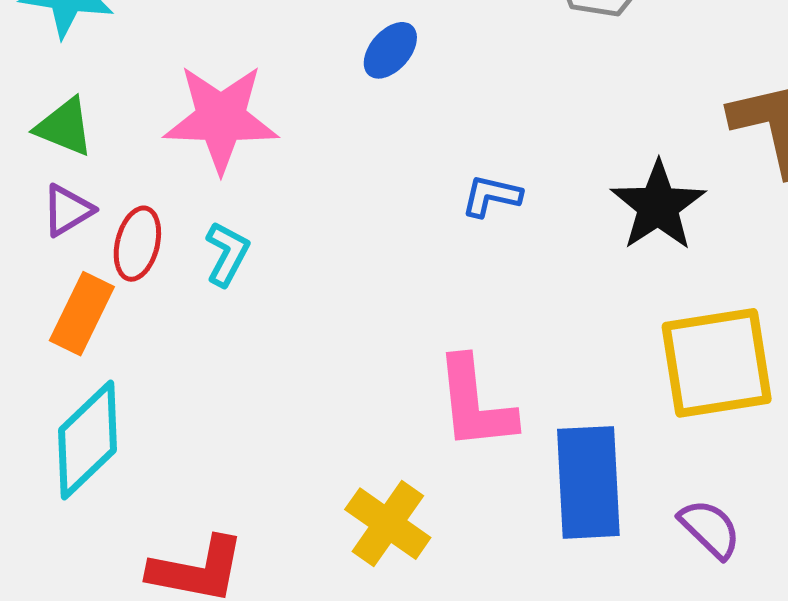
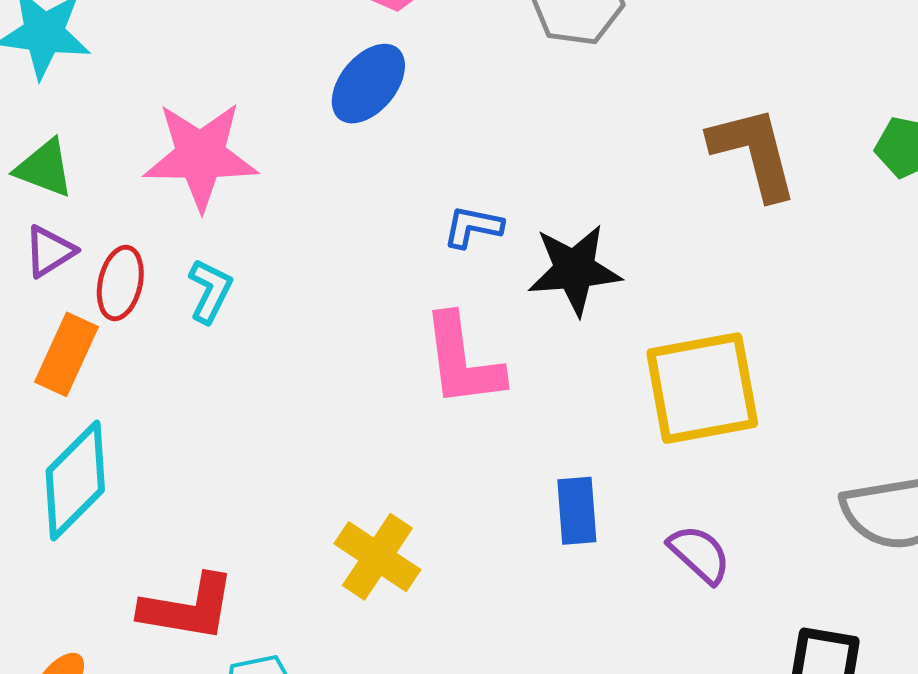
blue ellipse: (390, 50) -> (368, 84), size x1.4
black star: (658, 206) -> (574, 270), moved, turned 30
pink L-shape: (475, 403) -> (462, 361), moved
blue rectangle: (588, 482) -> (577, 511), size x0.6

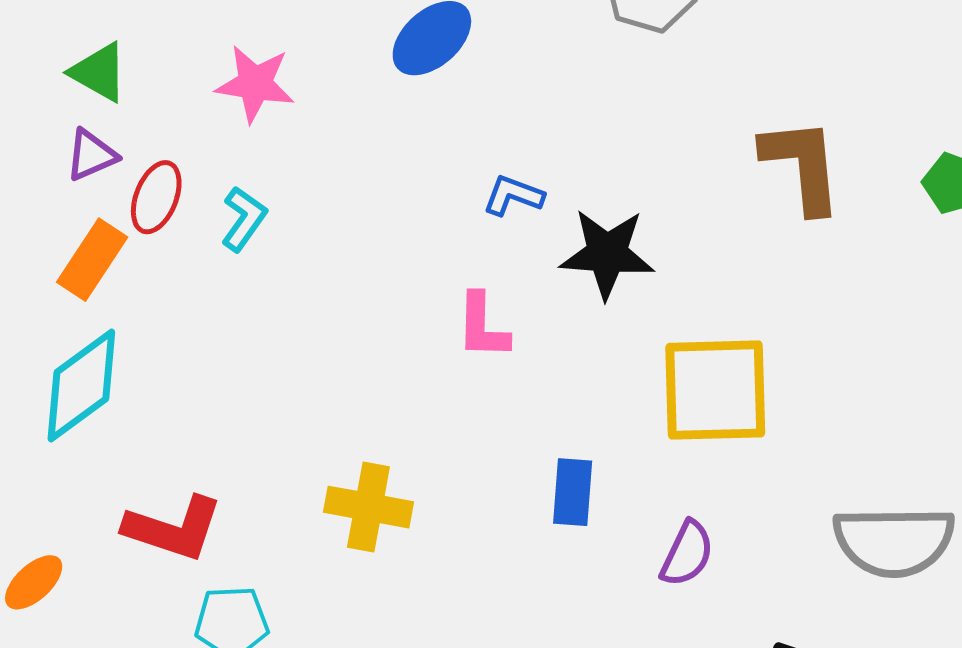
pink star: (201, 156) -> (255, 84), size x0.7
pink L-shape: (462, 361) -> (483, 326), size x0.7
purple semicircle: (699, 554) -> (687, 554), turned 64
yellow cross: (377, 557) -> (368, 507), turned -32

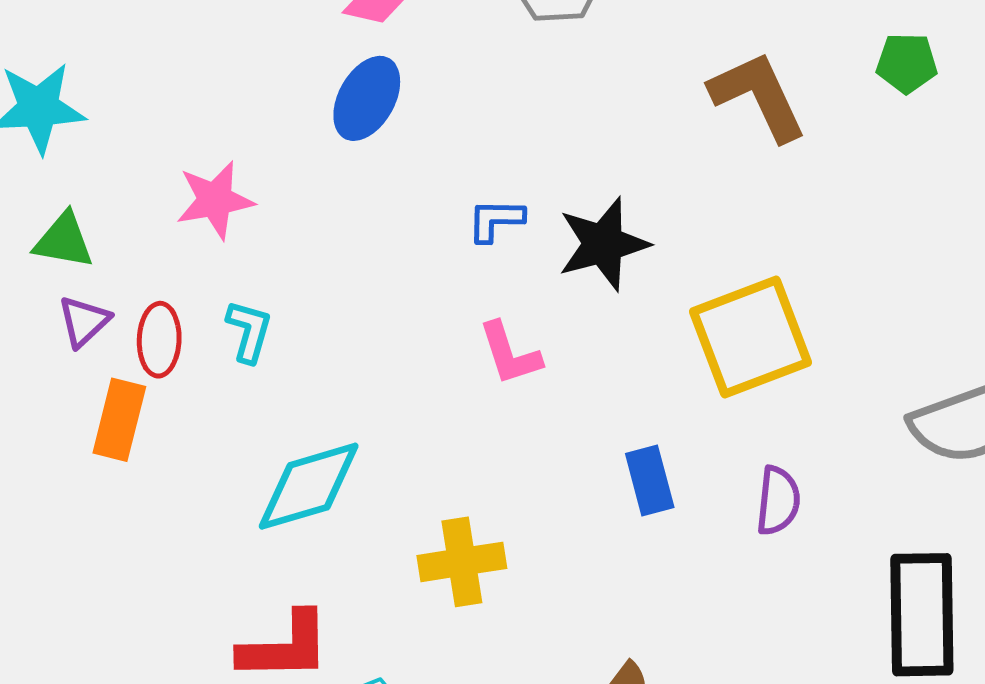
cyan diamond: (81, 386) -> (309, 486), moved, turned 39

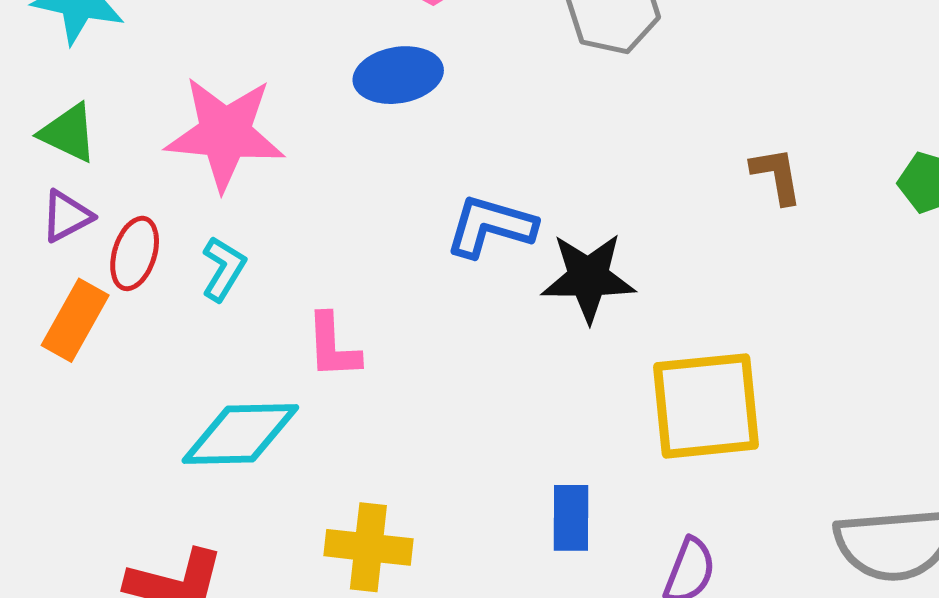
brown L-shape: (758, 96) -> (777, 175), size x0.6
blue ellipse: (367, 98) -> (398, 75), turned 36
pink star: (215, 200) -> (225, 133), size x1.5
blue L-shape: (496, 220) -> (491, 226), size x1.5
pink L-shape: (510, 354) -> (333, 346), moved

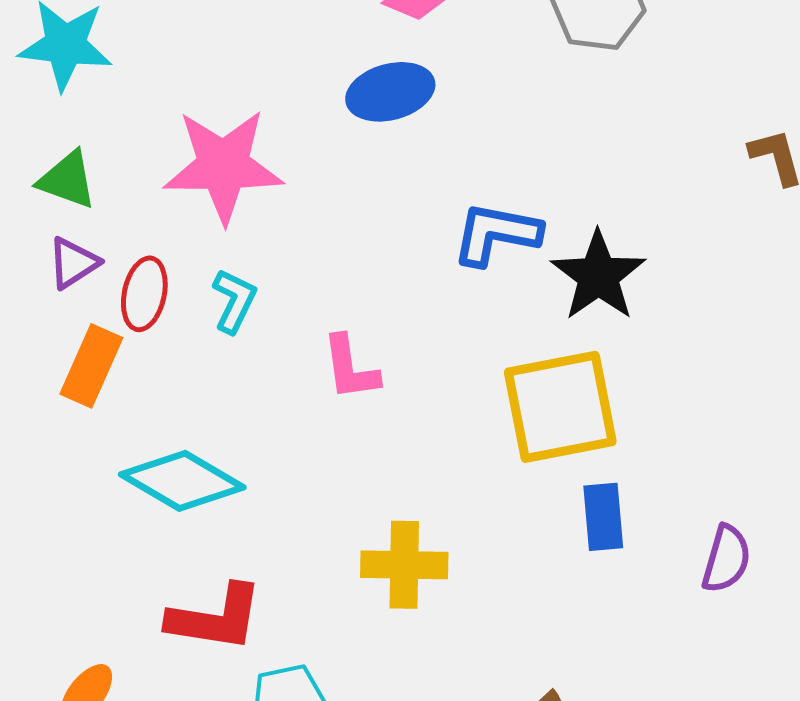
black star: (588, 277) -> (598, 276), turned -30
yellow square: (706, 406) -> (560, 407), moved
cyan diamond: (240, 434) -> (182, 481), moved, turned 37

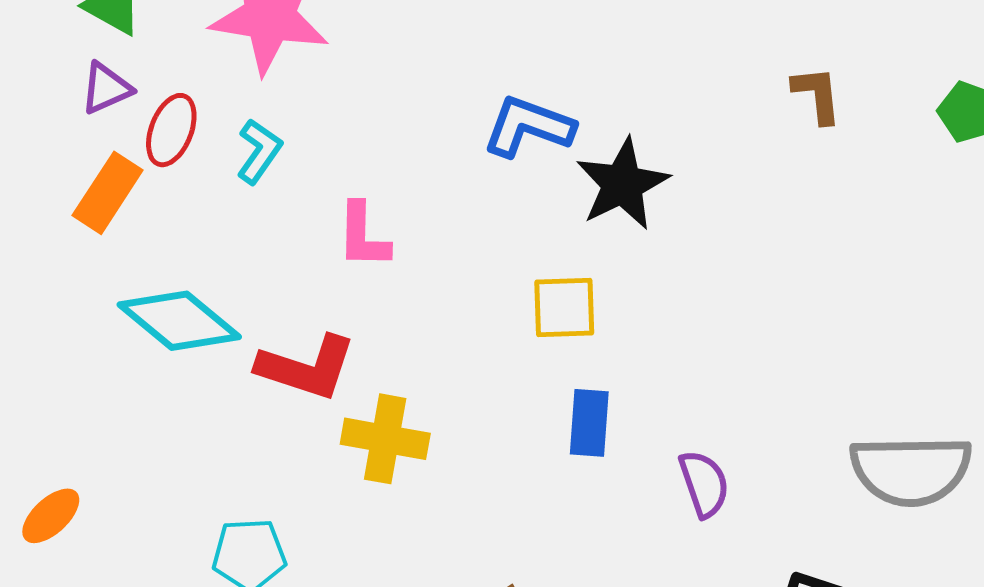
yellow square: (560, 407) -> (564, 307), size x0.6
purple semicircle: (726, 559) -> (704, 484), turned -44
red L-shape: (215, 618) -> (306, 367), moved

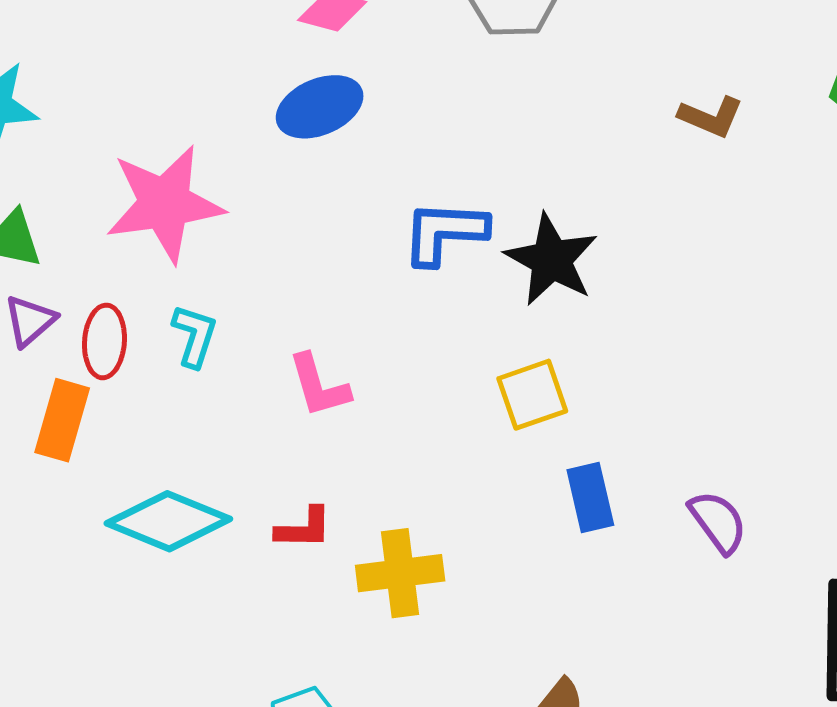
brown L-shape: (817, 95) -> (711, 117), turned 136
red L-shape: (306, 367) -> (304, 528), size x0.6

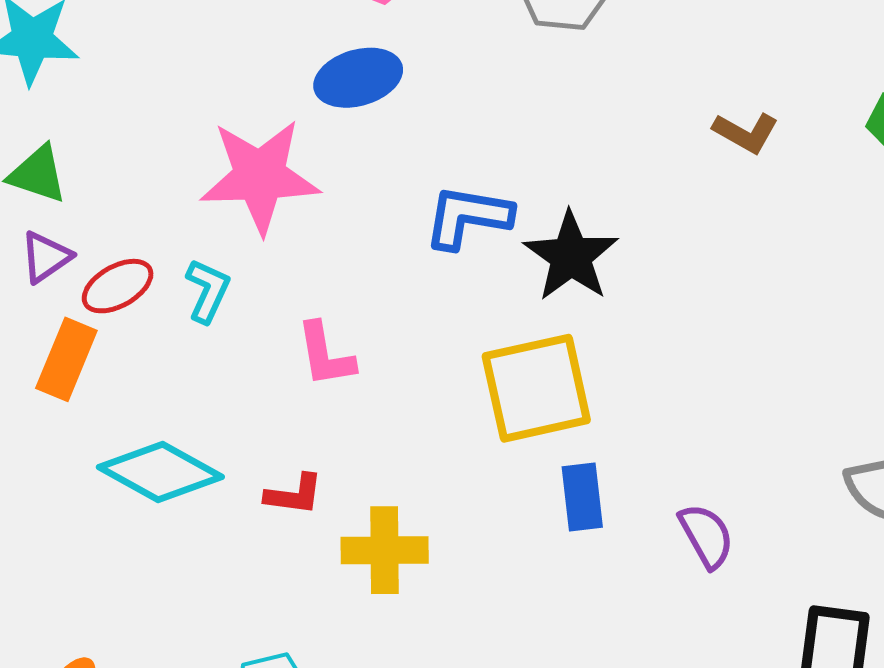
pink star: (165, 204) -> (260, 176), moved
red ellipse: (104, 341) -> (118, 286), turned 50
yellow square: (532, 395) -> (536, 388), size x1.6

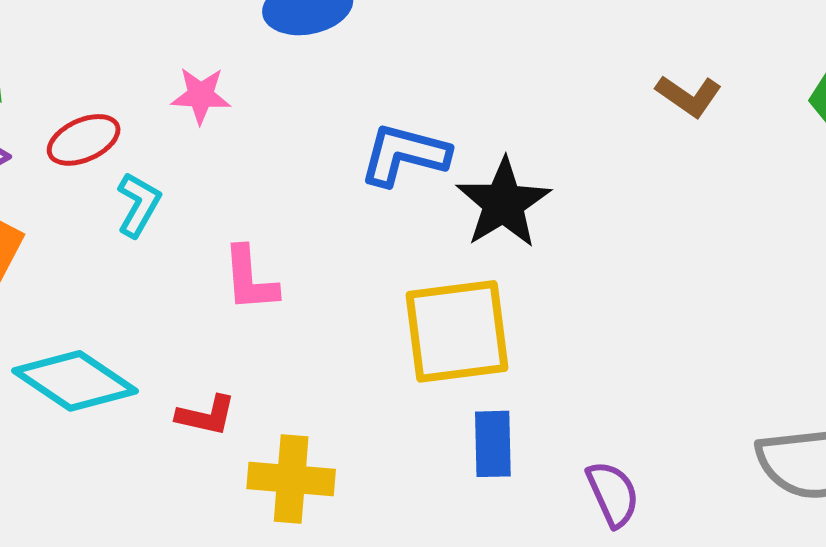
pink star: (260, 176) -> (201, 95), size x0.5
red ellipse: (118, 286) -> (84, 140), moved

